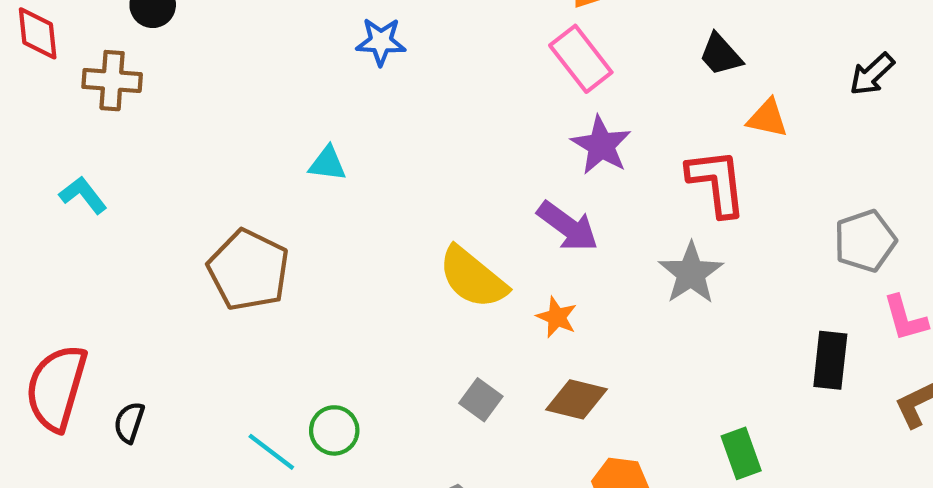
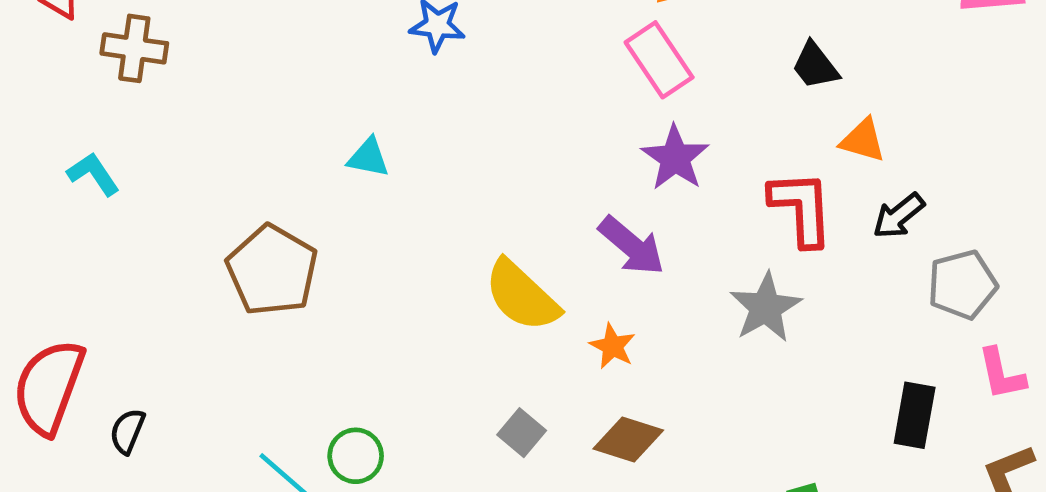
black arrow: (872, 74) -> (899, 216), moved

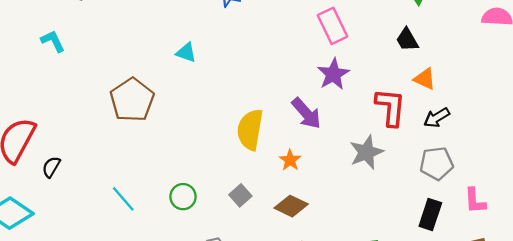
gray pentagon: (962, 285) -> (437, 163), moved
yellow semicircle: (522, 296) -> (250, 130), turned 48
green circle: (356, 456) -> (183, 197), moved

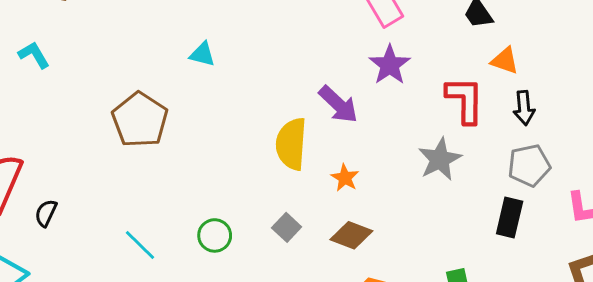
purple arrow: (306, 113) -> (338, 104), moved
black arrow: (437, 118) -> (524, 108), turned -60
black rectangle: (430, 215) -> (510, 217), moved

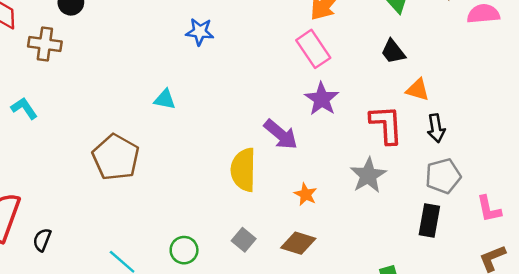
orange star: (345, 178) -> (306, 194), moved

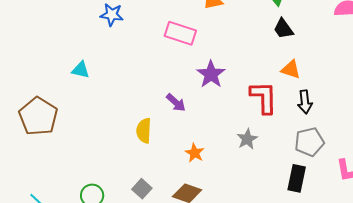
pink rectangle: (313, 49) -> (180, 33), moved, turned -40
black trapezoid: (393, 52) -> (283, 29), moved
purple arrow: (281, 135) -> (176, 102), size x0.7
yellow semicircle: (243, 170) -> (144, 131), size x0.7
gray star: (368, 175) -> (247, 139), size x0.7

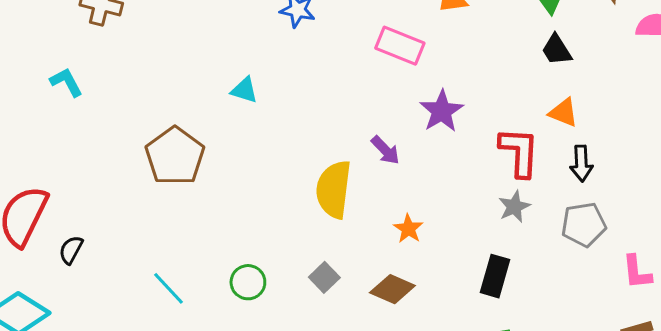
yellow semicircle: (144, 131) -> (334, 189), size x1.5
gray star: (247, 139) -> (514, 207), moved
black rectangle: (297, 178) -> (495, 276), moved

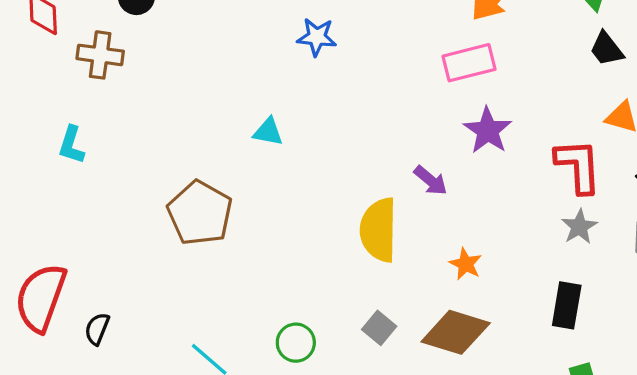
pink rectangle: (400, 46) -> (469, 63), moved, turned -30
cyan L-shape: (66, 82) -> (71, 145), turned -128
brown diamond: (392, 289) -> (456, 332), size x1.4

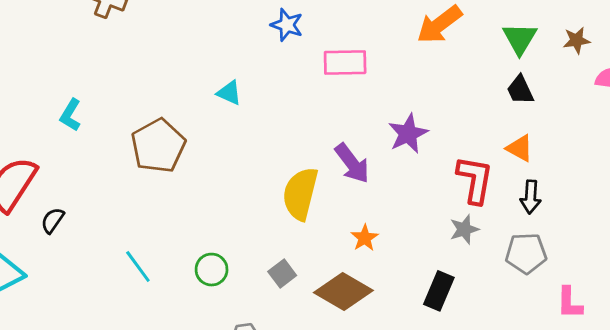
pink rectangle: (469, 63) -> (345, 63), moved
cyan L-shape: (71, 145) -> (70, 115), moved
purple arrow: (431, 180) -> (352, 163), size x1.4

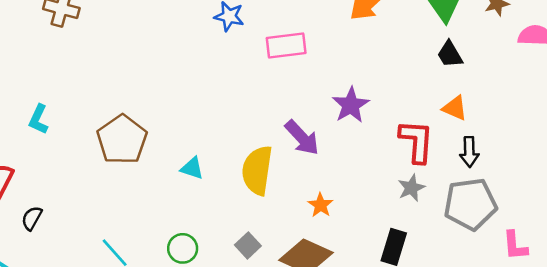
cyan triangle: (229, 93) -> (192, 168), moved
gray pentagon: (526, 253) -> (470, 204), size x1.4

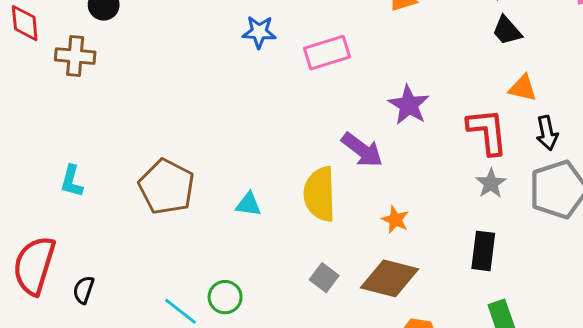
green circle: (183, 248) -> (225, 297), moved

